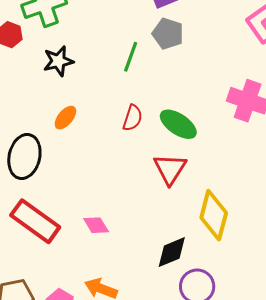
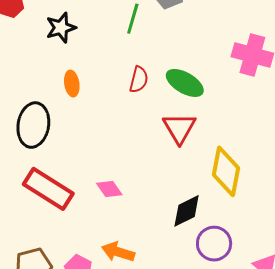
orange ellipse: (65, 118) -> (72, 84), turned -45

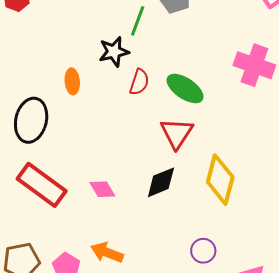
black star: (61, 28) -> (114, 52), moved
black diamond: (187, 211) -> (161, 182), moved
purple circle: (214, 244) -> (203, 251), size x0.7

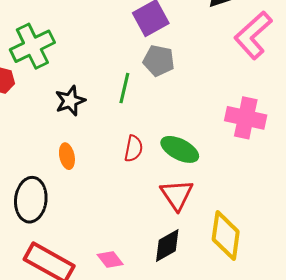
black star: (114, 52) -> (70, 101), moved

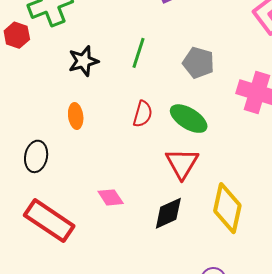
gray pentagon: (159, 61) -> (198, 63), moved
black ellipse: (31, 200) -> (36, 156), size x0.7
pink diamond: (110, 259) -> (111, 197), moved

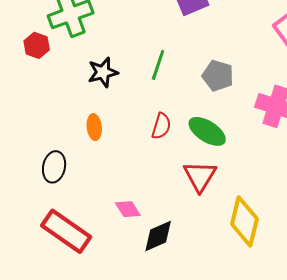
black diamond: (168, 213) -> (158, 236), moved

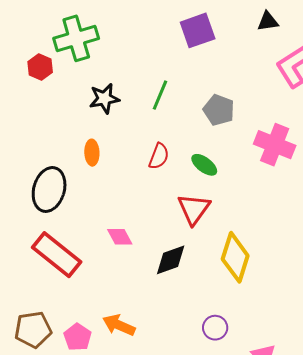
green ellipse: (207, 131) -> (204, 165), size x0.7
black ellipse: (54, 167) -> (49, 189), size x1.4
black diamond: (158, 236) -> (171, 260), moved

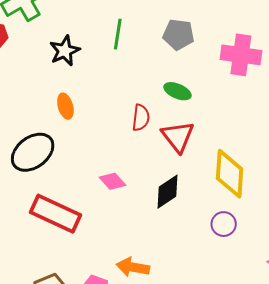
red semicircle: (159, 156) -> (141, 118), moved
black ellipse: (49, 189) -> (33, 152), turned 51
purple circle: (215, 328) -> (224, 224), moved

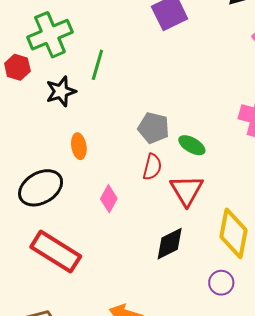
green line: (118, 34) -> (97, 65), moved
gray pentagon: (178, 35) -> (154, 128), moved
black star: (65, 51) -> (61, 91), moved
pink diamond: (113, 181) -> (109, 199), moved, turned 64

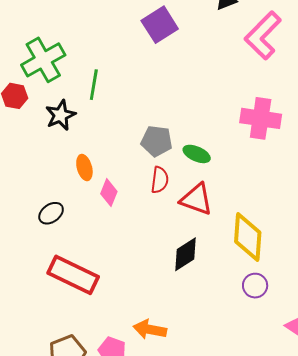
black ellipse: (41, 188) -> (51, 213), size x0.6
red triangle: (187, 190) -> (196, 199), turned -33
pink diamond: (109, 199) -> (109, 193), moved
purple circle: (221, 283) -> (255, 286), moved

